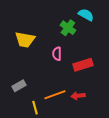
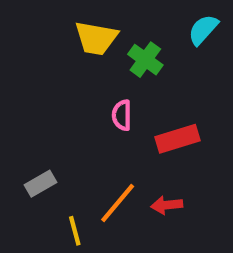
cyan semicircle: (86, 15) -> (203, 30), moved, turned -77
yellow trapezoid: (25, 40) -> (96, 38), moved
orange line: (55, 95) -> (118, 203), turned -30

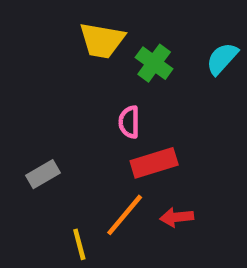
cyan semicircle: (203, 30) -> (222, 59), moved
red rectangle: (177, 139) -> (154, 163), moved
gray rectangle: (41, 184) -> (43, 174), moved

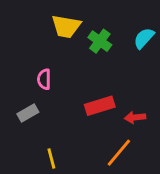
pink semicircle: (129, 122) -> (44, 79), moved
orange line: (125, 215) -> (119, 153), moved
red arrow: (177, 217) -> (135, 117), moved

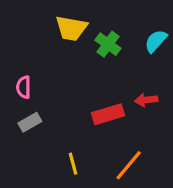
pink semicircle: (44, 79) -> (24, 87), moved
red arrow: (135, 117) -> (146, 100), moved
yellow line: (51, 159) -> (73, 164), moved

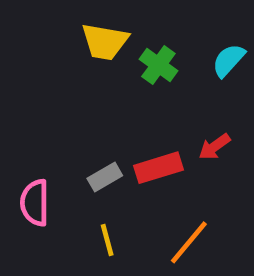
pink semicircle: (24, 87) -> (35, 203), moved, size x1.4
red arrow: (146, 100) -> (214, 147), turned -30
gray rectangle: (30, 122) -> (105, 177), moved

